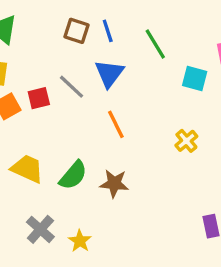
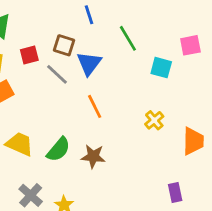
brown square: (76, 31) -> (64, 45), moved
blue line: (108, 31) -> (89, 15), moved
red square: (39, 98) -> (29, 55), moved

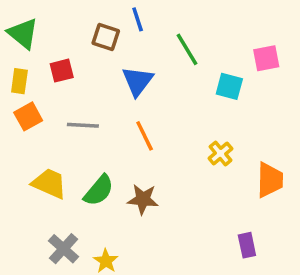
brown square: (64, 45) -> (106, 37), moved
gray line: (57, 74) -> (83, 125), moved, turned -40

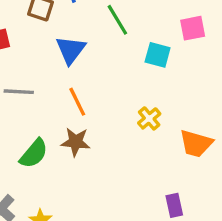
orange trapezoid: (270, 180) -> (196, 144), turned 105
brown star: (143, 199) -> (76, 142), moved

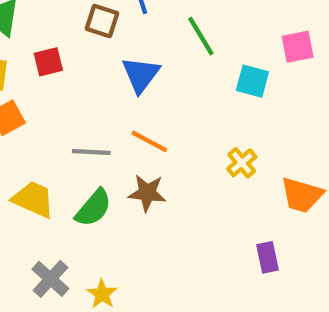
gray line: (19, 92) -> (91, 152), moved
orange line: (77, 102) -> (149, 141), turned -36
purple rectangle: (174, 205) -> (268, 257), moved

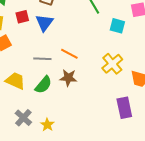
blue triangle: (141, 75) -> (44, 23), moved
yellow cross: (242, 163) -> (112, 64), size x1.5
purple rectangle: (268, 257) -> (124, 108), size x1.5

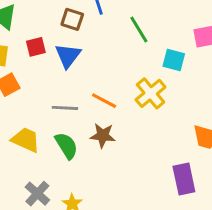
yellow cross: (112, 64) -> (151, 93), moved
green semicircle: (43, 85) -> (66, 146), turned -72

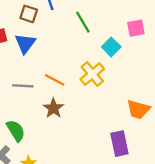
cyan square: (174, 60) -> (111, 47), turned 30
brown star: (103, 135) -> (53, 108), turned 30
green semicircle: (66, 146) -> (16, 131), moved

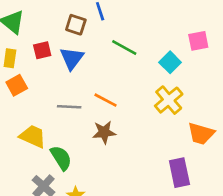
green line: (83, 22) -> (124, 48), moved, turned -30
yellow cross: (92, 74) -> (169, 100), moved
brown star: (53, 108) -> (104, 132), turned 30

